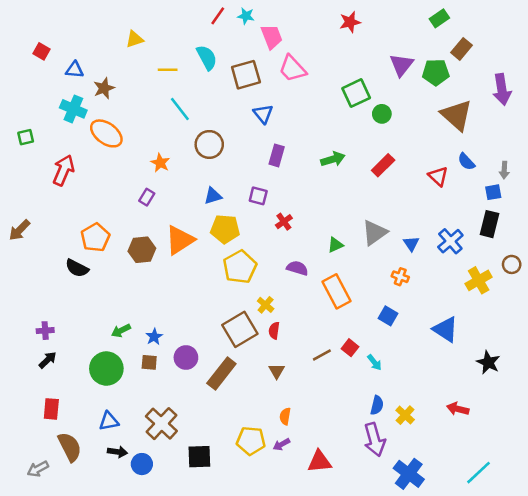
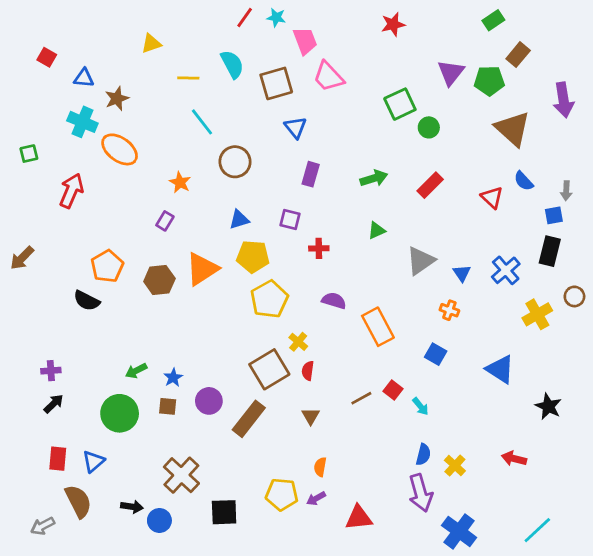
red cross: (284, 222) -> (319, 248), turned 35
green triangle: (335, 245) -> (377, 231), moved
blue triangle: (109, 421) -> (93, 461), moved, turned -30

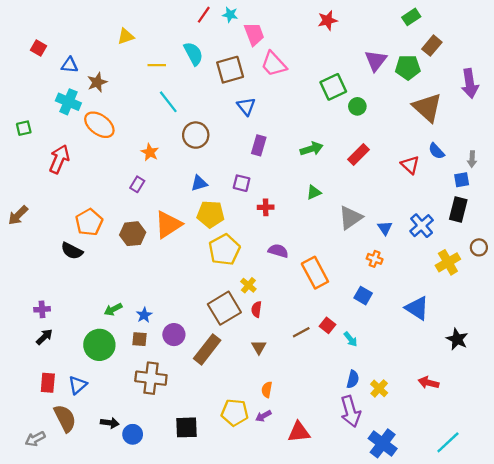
brown cross: (181, 475) -> (151, 378), moved, turned -36

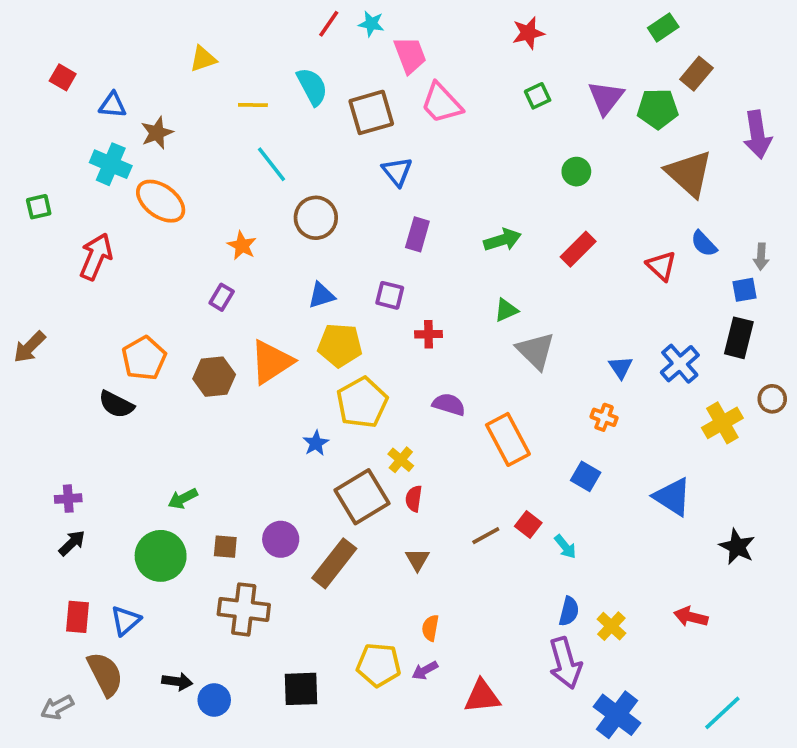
green square: (333, 87) -> (538, 96), moved, size x0.6
gray triangle: (350, 218) -> (536, 351), moved, turned -40
blue star: (144, 315) -> (316, 443), moved

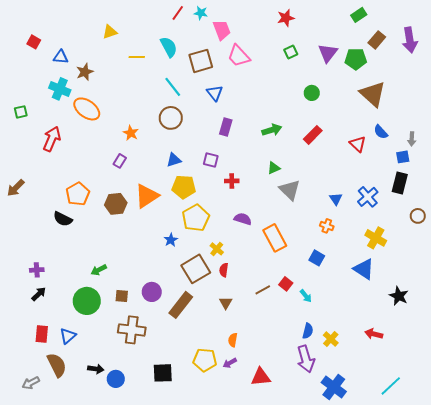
purple arrow: (757, 135) -> (410, 40), moved
cyan line: (271, 164) -> (173, 87), moved
yellow cross: (722, 423) -> (376, 238), moved, turned -30

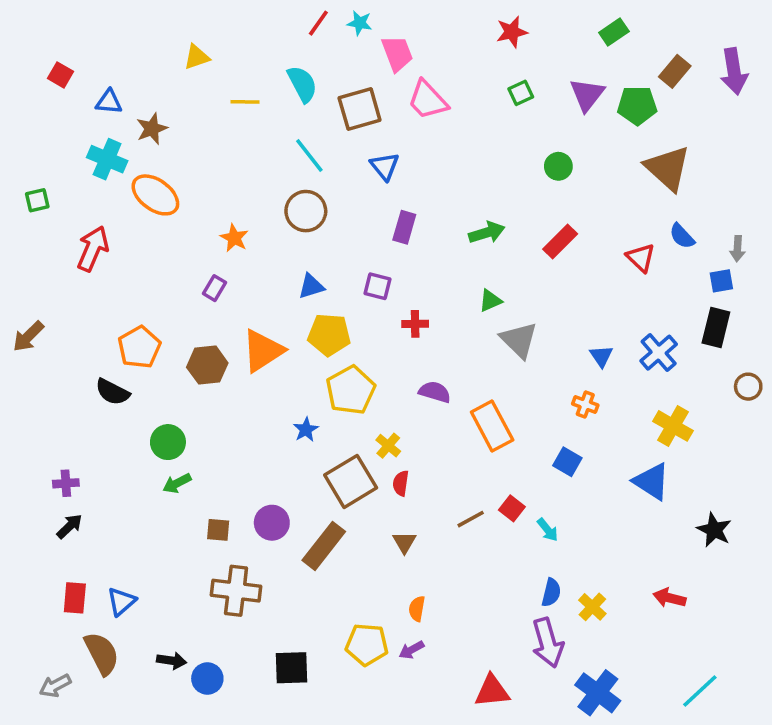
green rectangle: (359, 15) -> (614, 32), moved
green circle: (87, 301) -> (168, 442), moved, size x0.7
red triangle: (261, 377) -> (492, 691), moved

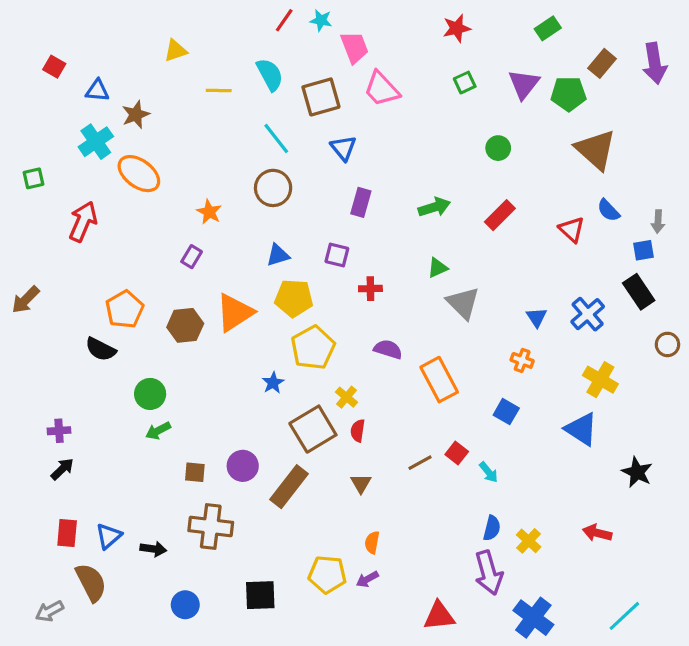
cyan cross: (107, 159) -> (96, 142), turned 32
black rectangle: (716, 327) -> (639, 292), turned -48
black arrow: (172, 661) -> (153, 549), moved

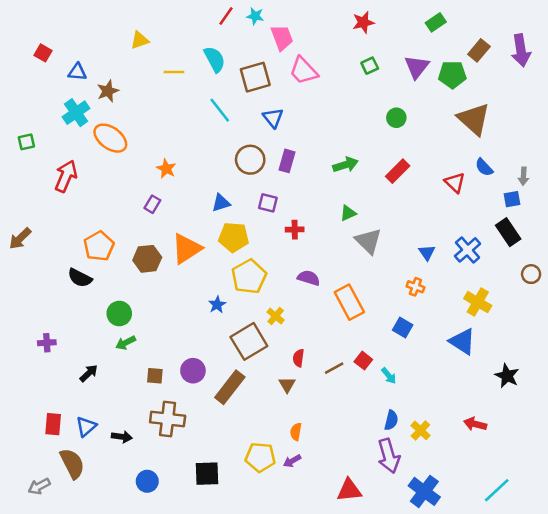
brown circle: (273, 188) -> (250, 160), moved
red semicircle: (358, 431) -> (298, 358), moved
black arrow: (62, 469) -> (89, 373), moved

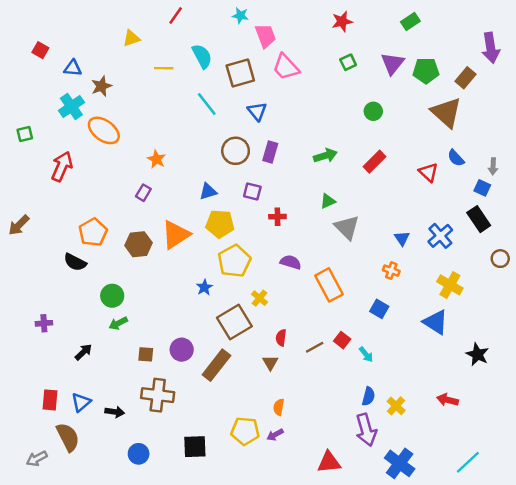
red line: (226, 16) -> (176, 15), moved
brown rectangle: (479, 50) -> (465, 78), moved
blue square: (512, 199) -> (482, 188), turned 35

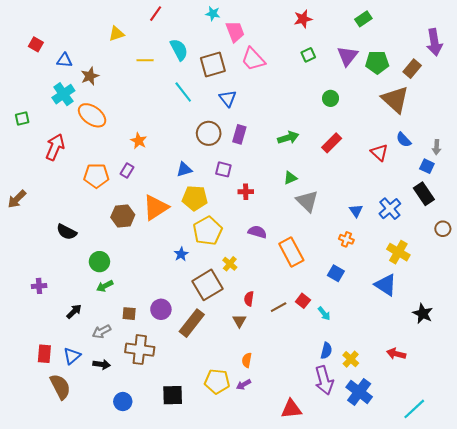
orange pentagon: (93, 232) -> (96, 176), moved, turned 30
gray arrow: (37, 459) -> (102, 332), moved
blue cross: (400, 463) -> (359, 392), moved

